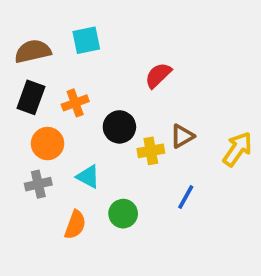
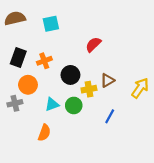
brown semicircle: (33, 51) -> (15, 18), moved
cyan triangle: (88, 177) -> (52, 104), turned -48
gray cross: (38, 184) -> (15, 103), moved
green circle: (123, 214) -> (74, 105), moved

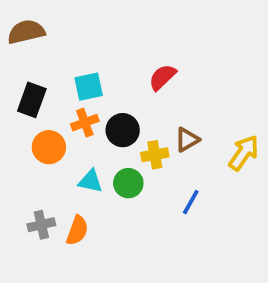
cyan square: (51, 24) -> (89, 87), moved
orange cross: (44, 61) -> (85, 123), moved
gray cross: (15, 103) -> (41, 225), moved
cyan triangle: (52, 104) -> (90, 181), turned 32

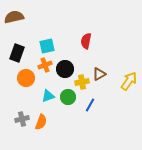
red semicircle: (162, 77) -> (86, 41), turned -35
cyan triangle: (90, 181) -> (48, 96), turned -32
blue line: (191, 202) -> (90, 105), moved

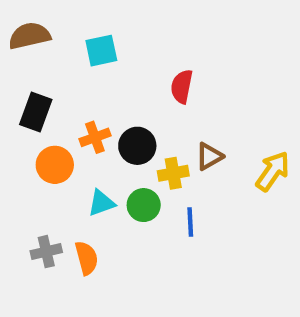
cyan square: (47, 46) -> (101, 51), moved
blue line: (90, 105) -> (190, 222), turned -32
orange semicircle: (41, 122) -> (87, 258), turned -35

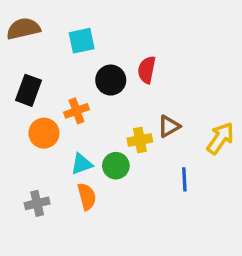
black circle: (137, 146) -> (111, 80), moved
blue line: (190, 222) -> (184, 179), moved
orange semicircle: (87, 258) -> (87, 196), moved

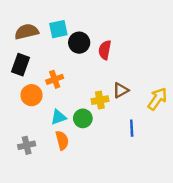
brown semicircle: (23, 29) -> (27, 32), moved
black circle: (111, 80) -> (79, 43), moved

